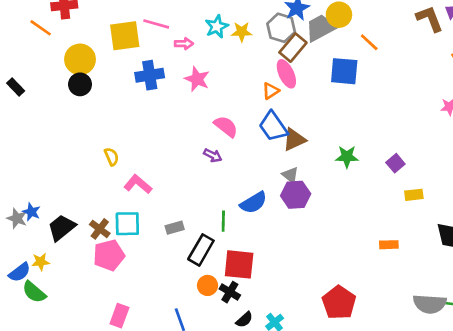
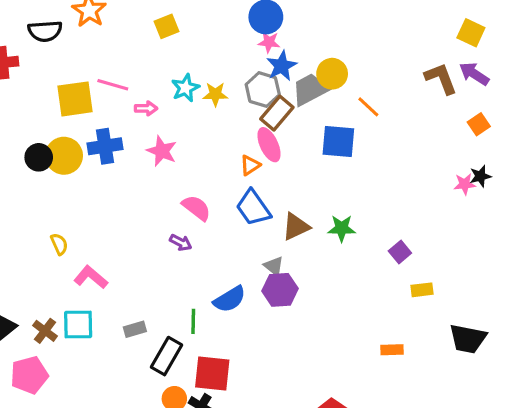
yellow circle: (80, 59) -> (64, 156), moved
black circle: (80, 84) -> (39, 157), moved
brown triangle: (294, 140) -> (296, 227), moved
green star: (347, 157) -> (342, 228), moved
pink pentagon: (109, 255) -> (29, 375), moved

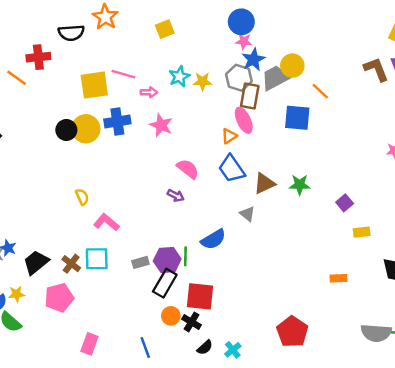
brown rectangle: (277, 113) -> (250, 96), turned -30
purple hexagon: (280, 290) -> (167, 260), moved

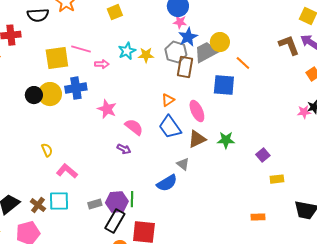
pink ellipse: (244, 120) -> (197, 111), moved
pink star: (161, 125) -> (107, 109), moved
blue semicircle: (213, 239) -> (167, 183), moved

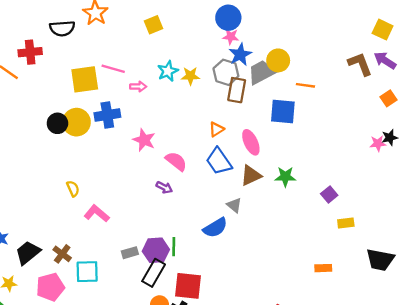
orange line: (243, 63) -> (305, 85), turned -35
cyan square: (59, 201) -> (87, 272), moved

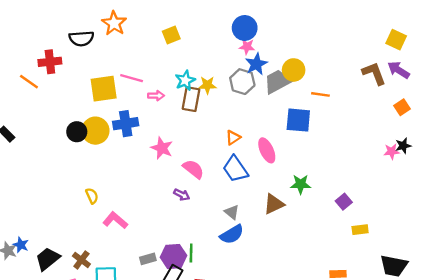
brown rectangle: (237, 90) -> (191, 99), moved
brown triangle: (251, 176) -> (274, 204), moved
gray triangle: (234, 205) -> (232, 212), moved

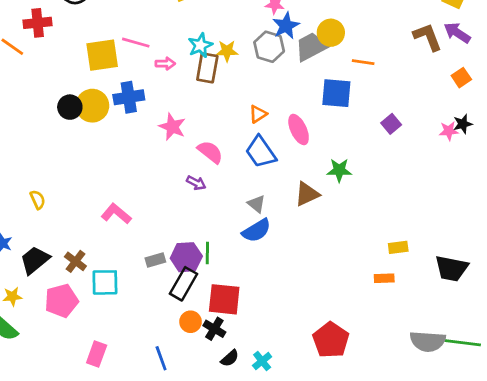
yellow semicircle: (92, 196) -> (38, 200), moved
purple square: (344, 202) -> (391, 124), moved
yellow rectangle: (360, 230) -> (398, 247), moved

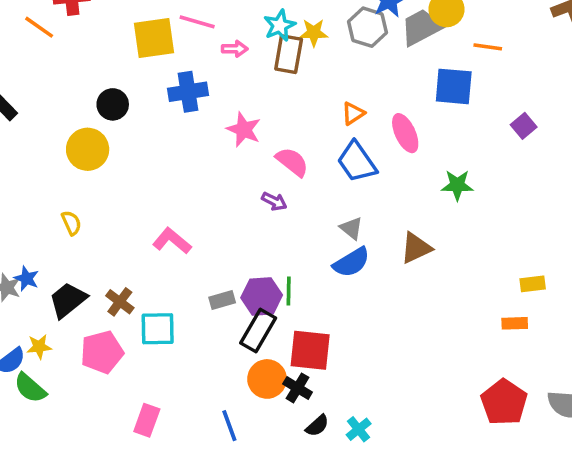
yellow circle: (92, 106) -> (88, 149), moved
brown triangle: (307, 194) -> (416, 248), moved
orange circle: (191, 322) -> (267, 379), size x1.4
red pentagon: (331, 340) -> (504, 402), moved

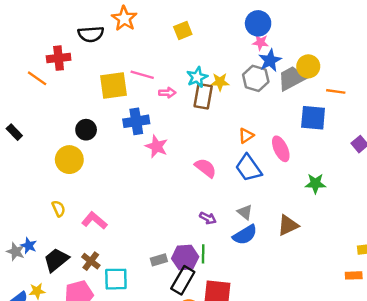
pink star: (244, 130) -> (157, 146), moved
purple arrow: (274, 201) -> (208, 218), moved
pink L-shape: (172, 241) -> (94, 221), moved

